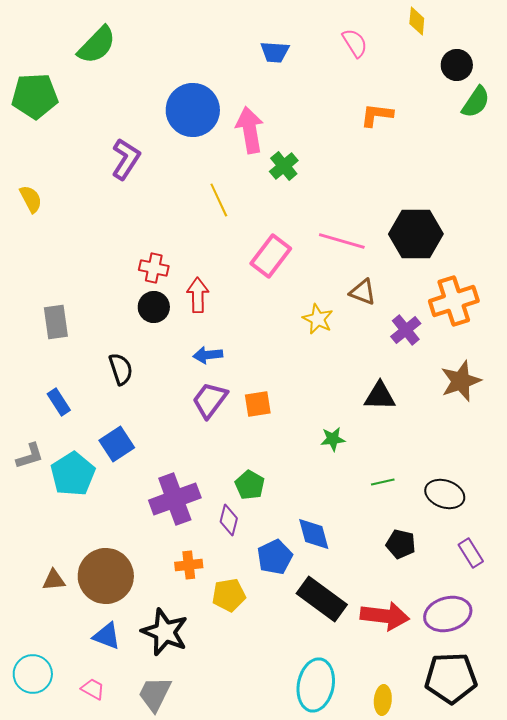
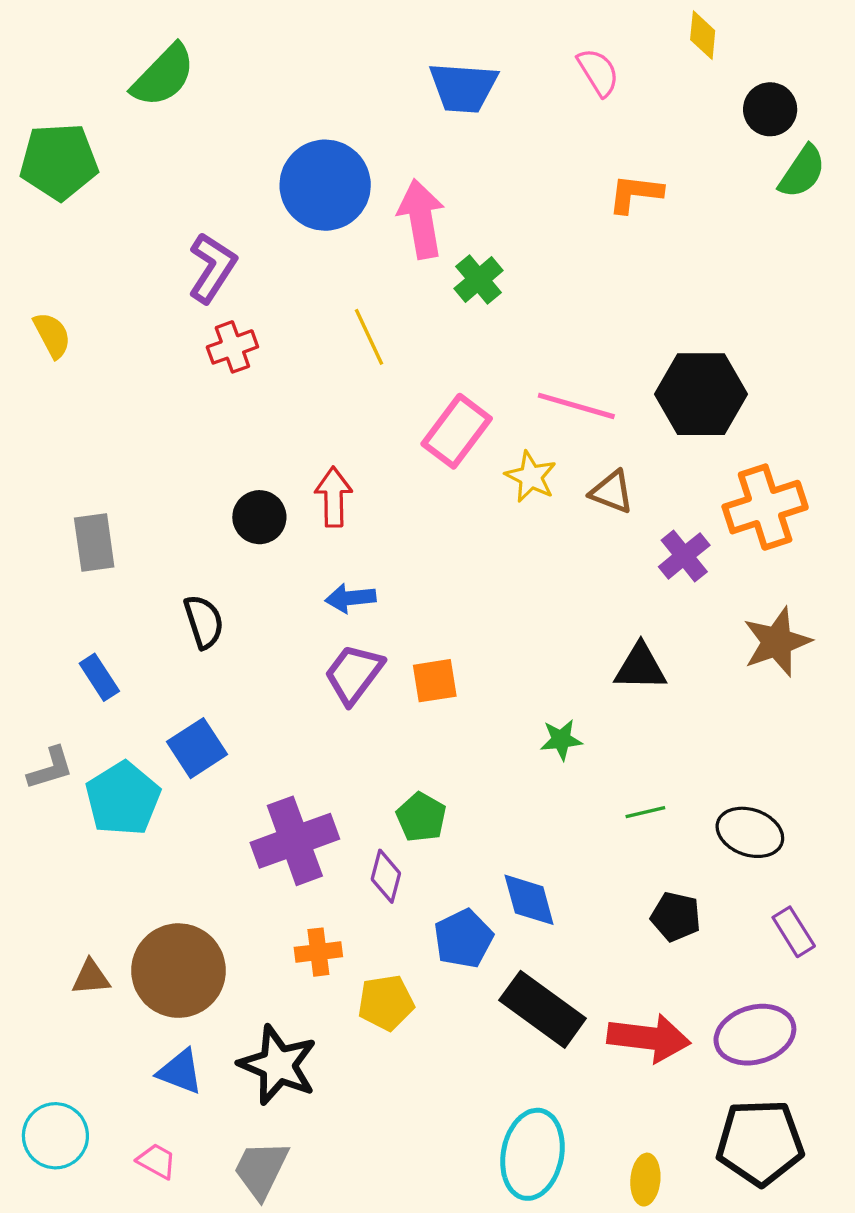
blue trapezoid: (275, 52) -> (463, 87), size x1.4
red cross: (154, 268) -> (232, 347), moved, turned -32
yellow star: (318, 319) -> (531, 477), moved

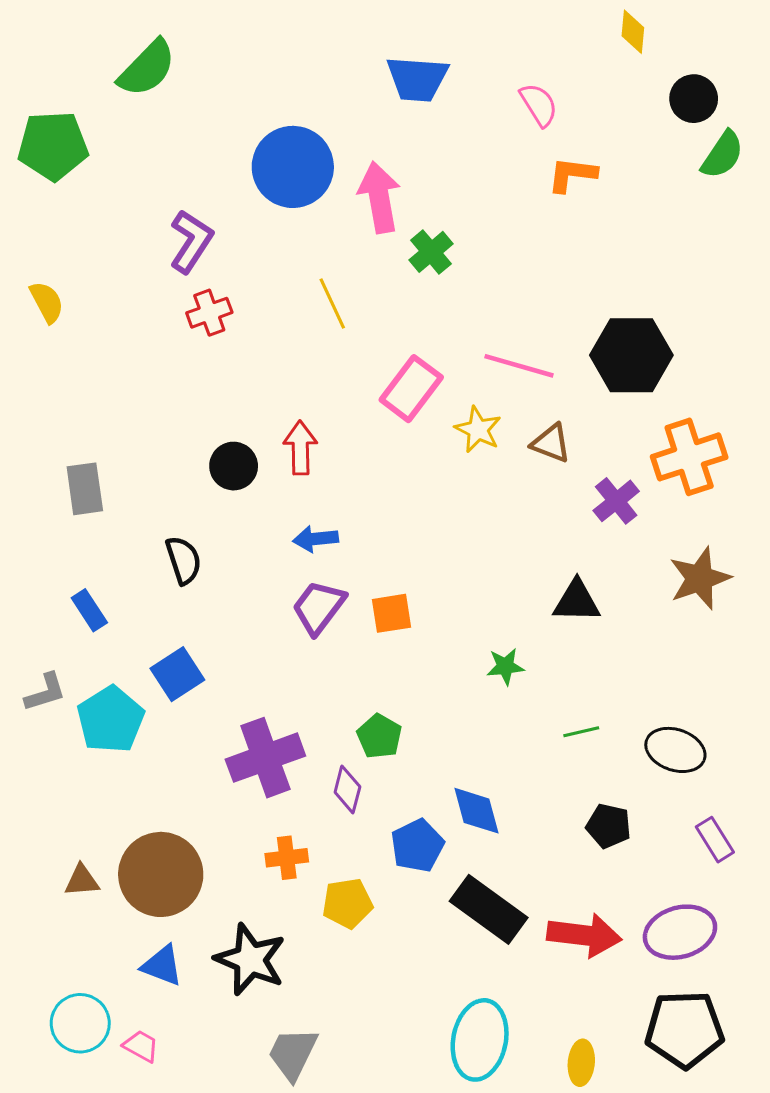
pink semicircle: (598, 72) -> (539, 105), moved
cyan circle: (55, 1136) -> (80, 1023), moved
gray trapezoid: (261, 1169) -> (293, 1054), moved

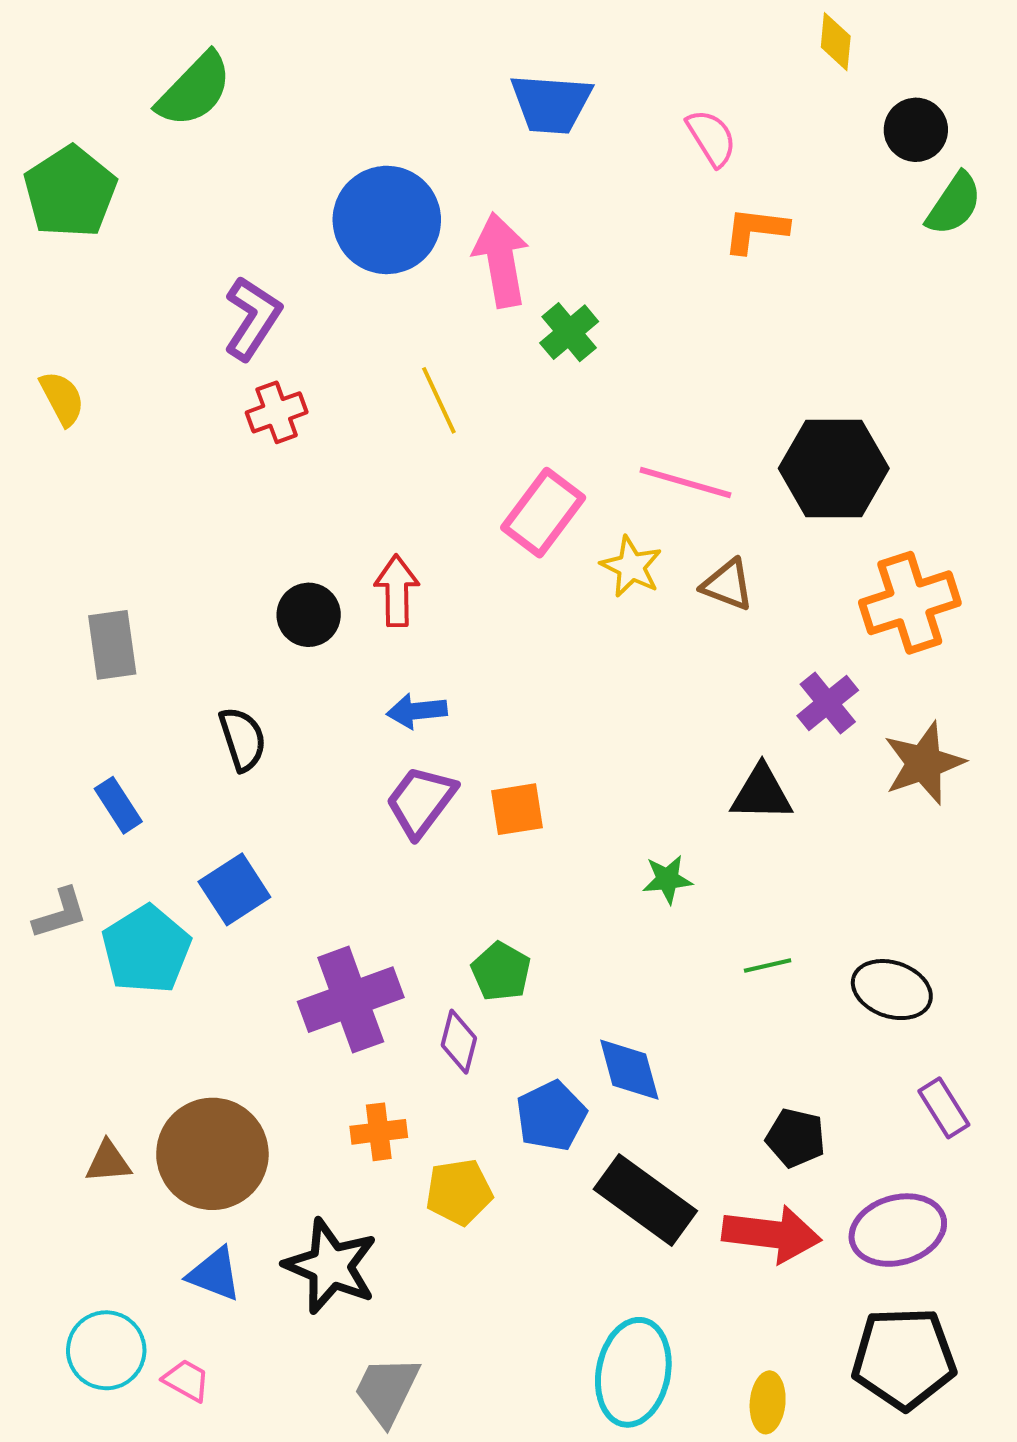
green pentagon: (53, 146) -> (70, 192), turned -30
purple cross: (616, 501) -> (828, 703), moved
black pentagon: (609, 826) -> (796, 1138), moved

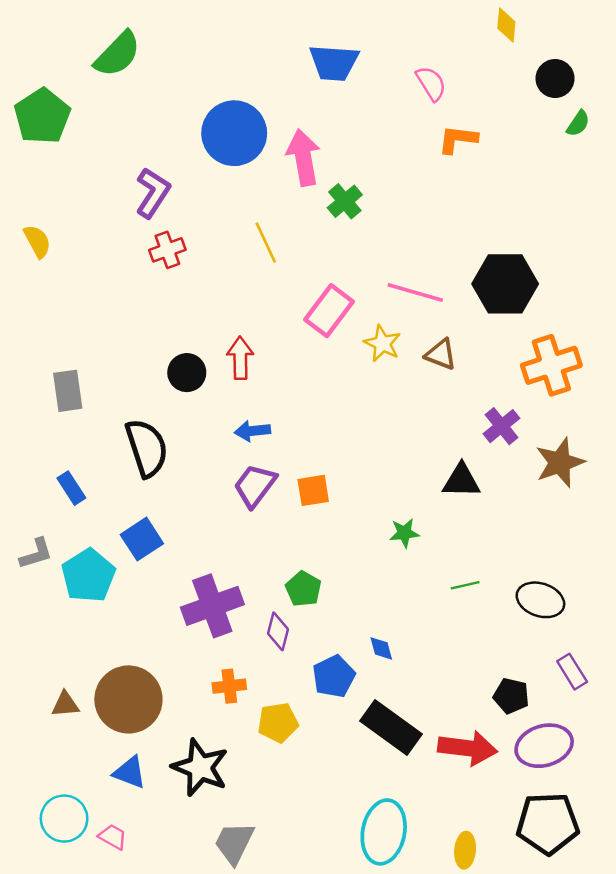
green semicircle: (954, 204) -> (578, 123), size x0.7
black semicircle: (242, 739) -> (147, 448), size x1.5
blue diamond: (629, 1070) -> (381, 648), size x0.6
black pentagon: (796, 1138) -> (511, 696), moved

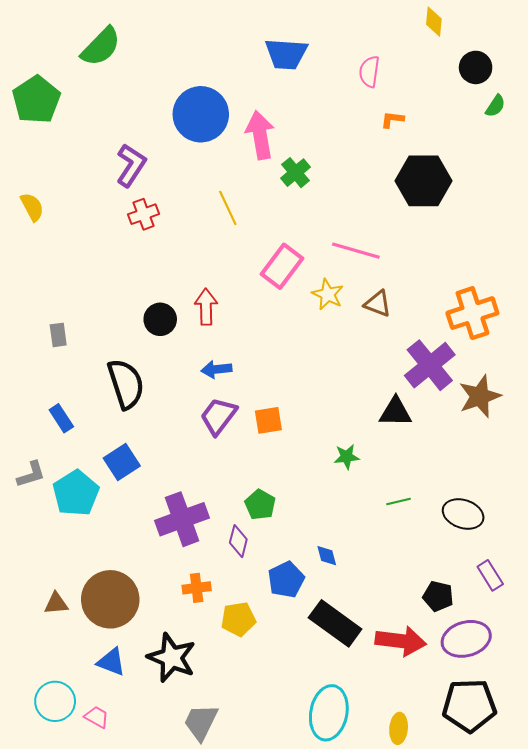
pink semicircle: (431, 83) -> (369, 72), turned -140
orange L-shape: (458, 139) -> (392, 119), size x0.7
black hexagon: (505, 284) -> (424, 181), moved
gray rectangle: (68, 391) -> (58, 335), size x0.7
purple cross: (502, 426) -> (430, 365), size x1.6

